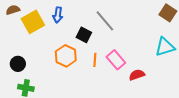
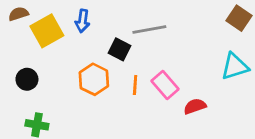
gray line: (105, 21) -> (149, 29), turned -60
black circle: (18, 64) -> (27, 79), moved

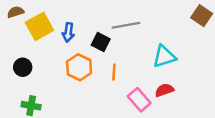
blue arrow: (82, 21) -> (68, 32), moved
cyan triangle: (235, 66) -> (164, 56), moved
pink rectangle: (165, 85) -> (139, 100), moved

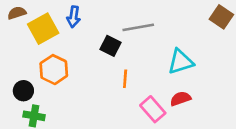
blue arrow: (68, 32) -> (74, 17), moved
black circle: (23, 67) -> (23, 91), moved
orange hexagon: (79, 67) -> (54, 70), moved

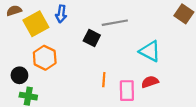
cyan triangle: (181, 62) -> (150, 51), turned 45
orange line: (125, 79) -> (104, 80), moved
pink rectangle: (153, 109) -> (127, 91), turned 40

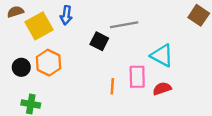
black circle: (19, 75) -> (21, 67), moved
pink rectangle: (127, 91) -> (137, 77), moved

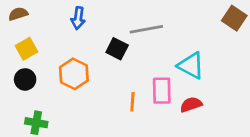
yellow square: (39, 26) -> (26, 49), moved, size x0.7
orange hexagon: (48, 63) -> (74, 74), moved

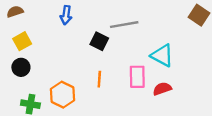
orange hexagon: (74, 74) -> (63, 95), moved
orange line: (132, 102) -> (99, 79), moved

